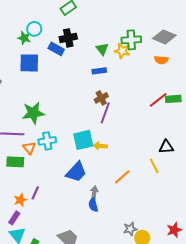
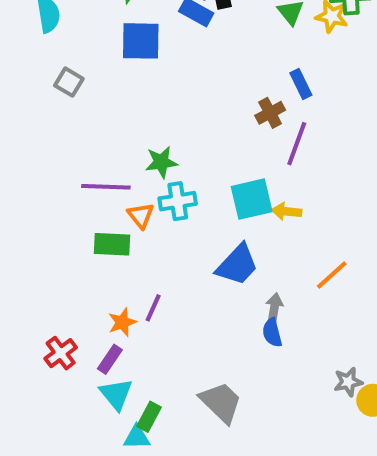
blue rectangle: (99, 71) -> (301, 84), moved, turned 72
brown cross: (101, 98) -> (270, 113), moved
green star: (33, 113) -> (161, 162), moved, size x0.7

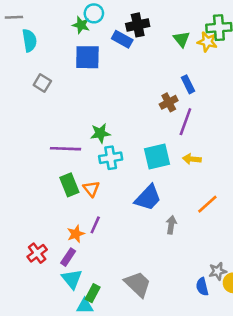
yellow arrow: (287, 211) -> (192, 159), moved
orange triangle: (141, 215) -> (91, 189), moved
green rectangle: (112, 244) -> (69, 185), turned 65
blue semicircle: (272, 333) -> (202, 287), moved

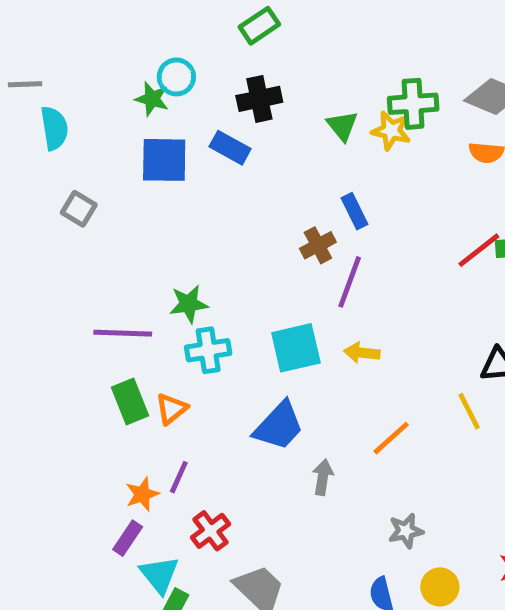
blue rectangle: (122, 39) -> (230, 148), moved
orange triangle: (91, 189) -> (171, 409), turned 30
red cross: (37, 253) -> (211, 531), moved
gray star: (218, 271) -> (406, 531), moved
cyan triangle: (72, 279) -> (159, 575), moved

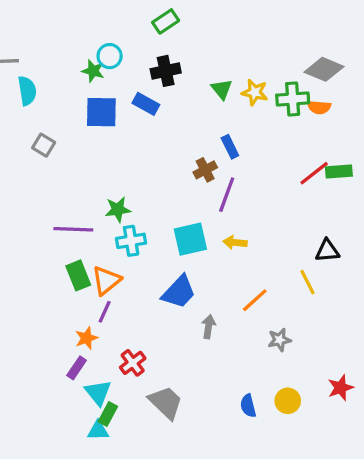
green cross: (413, 104) -> (293, 99), moved
orange triangle: (171, 409) -> (106, 280), size x1.4
purple line: (179, 477) -> (105, 312), moved
gray star: (406, 531) -> (279, 340), moved

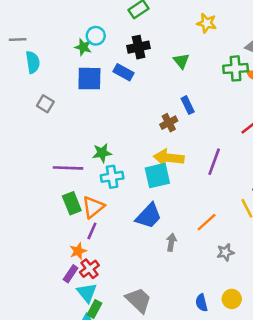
yellow star: (255, 92) -> (207, 23), moved
purple line: (227, 195) -> (214, 162), moved
yellow arrow: (235, 242) -> (169, 158), moved, size x1.6
red cross: (133, 363) -> (89, 269), moved

